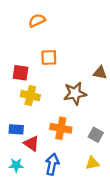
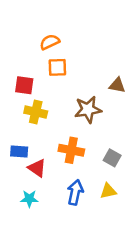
orange semicircle: (37, 20) -> (50, 42), moved
blue arrow: (52, 164) -> (75, 192), moved
cyan star: (16, 165) -> (29, 199), moved

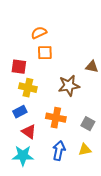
blue rectangle: (19, 152) -> (20, 112), moved, turned -32
cyan star: (29, 199) -> (23, 156), size x1.5

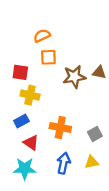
brown star: (69, 86) -> (74, 77), moved
gray square: (88, 124) -> (95, 134), turned 32

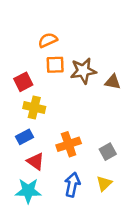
red square: (20, 72) -> (23, 82), turned -35
brown star: (74, 77) -> (83, 71), moved
orange cross: (60, 128) -> (69, 144), turned -30
yellow triangle: (92, 162) -> (104, 183), turned -32

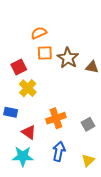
brown star: (83, 71) -> (68, 58), turned -30
yellow cross: (34, 108) -> (28, 88), turned 30
blue rectangle: (24, 137) -> (11, 112), moved, turned 40
yellow triangle: (104, 183) -> (88, 160), moved

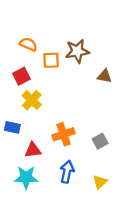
orange semicircle: (39, 33) -> (28, 44), moved, turned 49
brown star: (68, 58) -> (77, 51), moved, turned 30
red triangle: (29, 132) -> (33, 150), turned -42

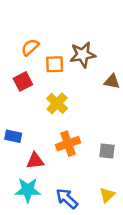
orange semicircle: (28, 44) -> (30, 47), turned -66
yellow cross: (32, 100) -> (57, 103), moved
gray square: (100, 141) -> (107, 151), turned 35
blue arrow: (67, 172) -> (67, 199), moved, turned -60

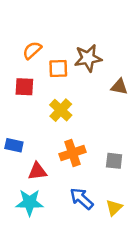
red square: (23, 81) -> (24, 87), turned 30
blue arrow: (67, 199) -> (82, 199), moved

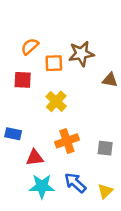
cyan star: (30, 202) -> (42, 186), moved

